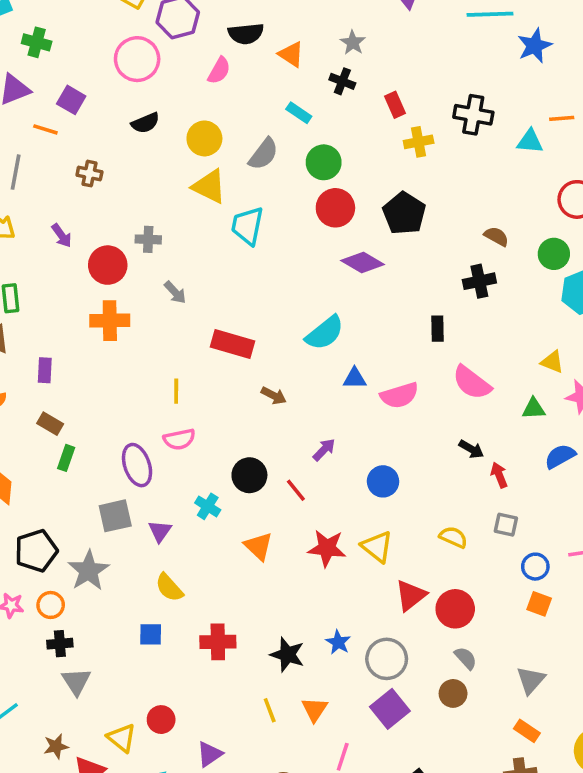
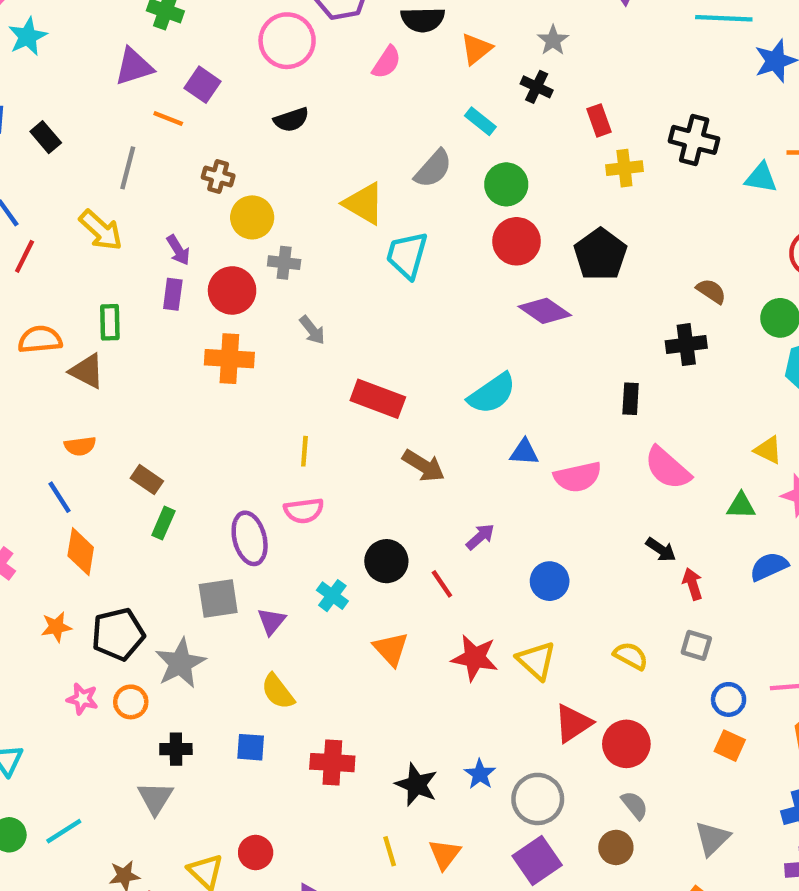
orange triangle: (291, 54) -> (476, 49), turned 44
yellow circle: (204, 138) -> (252, 217), moved
purple rectangle: (45, 370) -> (173, 294), moved
brown arrow: (274, 396) -> (423, 466), size x1.4
black cross: (60, 644) -> (176, 749), moved

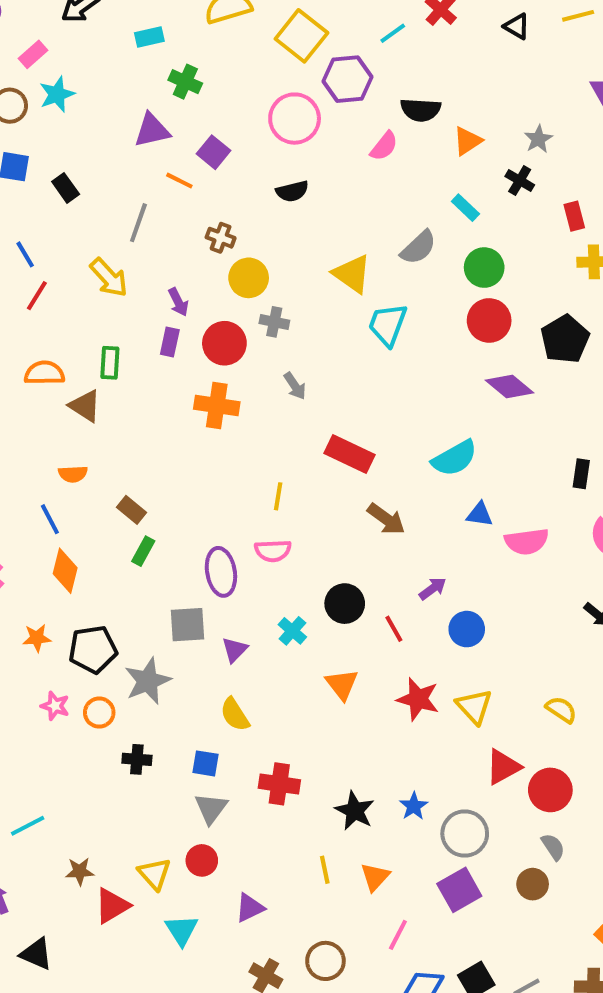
blue circle: (550, 581) -> (467, 629), moved
gray triangle: (155, 798) -> (211, 808), moved

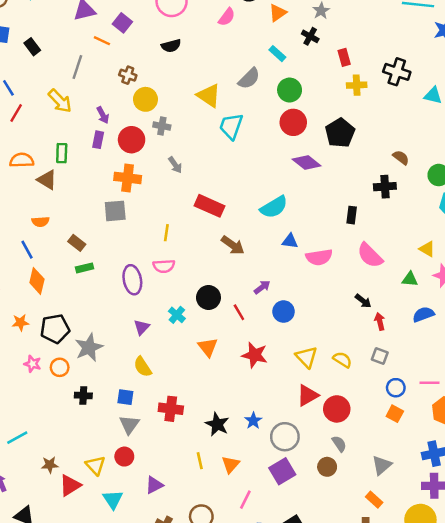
green rectangle: (143, 551) -> (84, 268), turned 49
gray square: (187, 625) -> (115, 211), moved
yellow triangle: (474, 706) -> (307, 357), moved

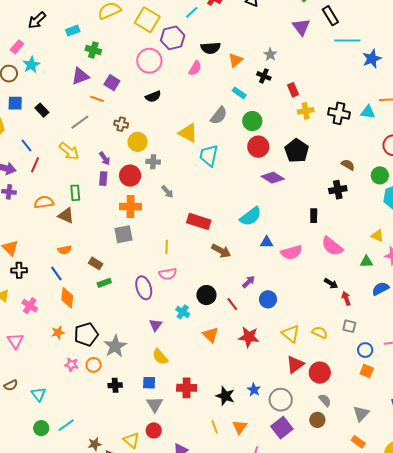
gray line: (77, 67) -> (80, 122), turned 42
black cross: (397, 72) -> (339, 113), moved

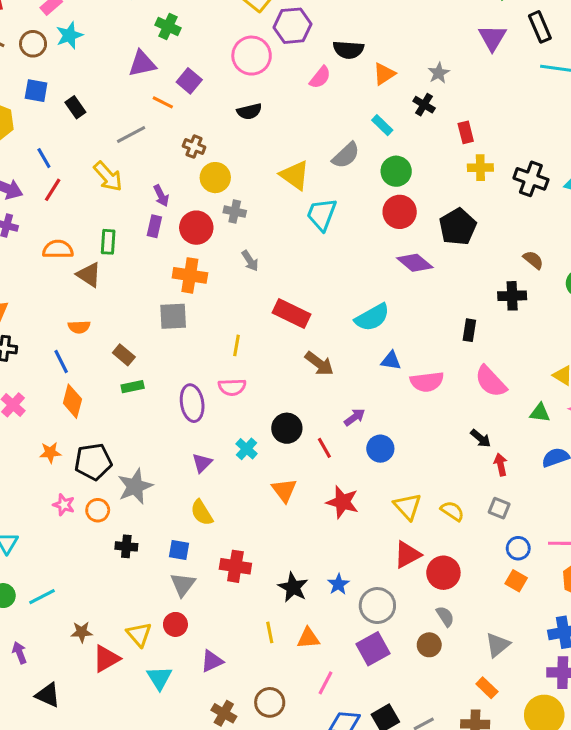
orange triangle: (240, 427) -> (308, 638), turned 42

